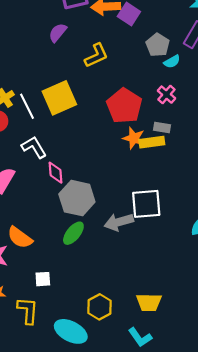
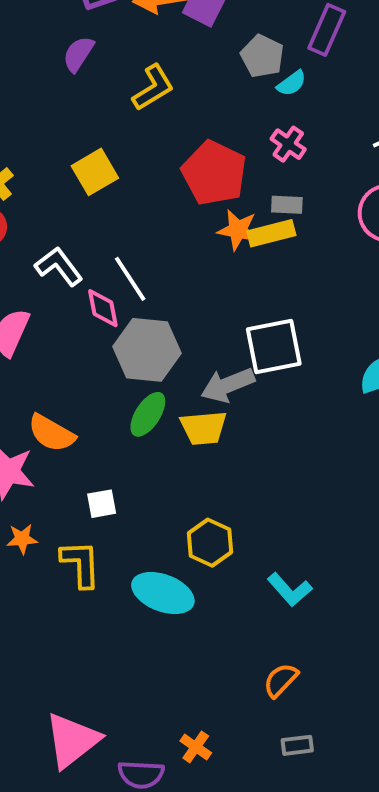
yellow square: (59, 98) -> (95, 172), size x0.7
white line: (27, 106) -> (130, 279), moved
yellow trapezoid: (149, 302) -> (204, 428), moved

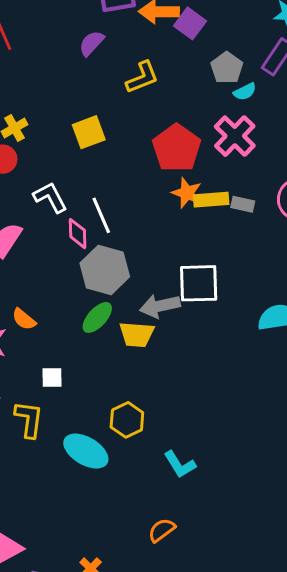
pink cross: (288, 144) -> (235, 136), size x1.6
gray rectangle: (287, 205) -> (243, 204), moved
orange semicircle: (51, 433) -> (24, 319), size x0.7

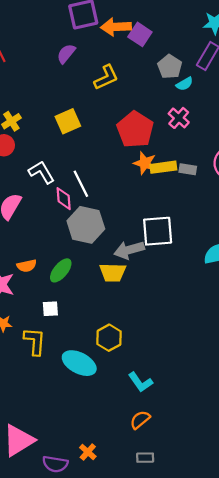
pink cross: (235, 136) -> (179, 118), size x0.7
green ellipse: (97, 317) -> (61, 270), moved
orange semicircle: (24, 319) -> (27, 266), turned -48
cyan L-shape: (180, 464) -> (140, 382), moved

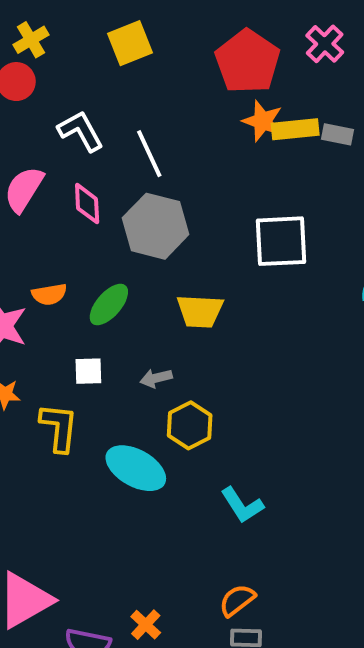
pink diamond: (64, 199) -> (87, 204), moved
gray arrow: (129, 250) -> (156, 378), moved, size x0.6
orange semicircle: (140, 420) -> (237, 600), moved

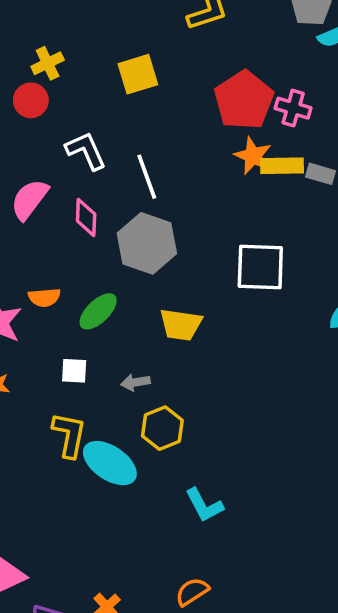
pink cross: (325, 44) -> (293, 108), moved, turned -32
yellow L-shape: (59, 427) -> (69, 435), moved

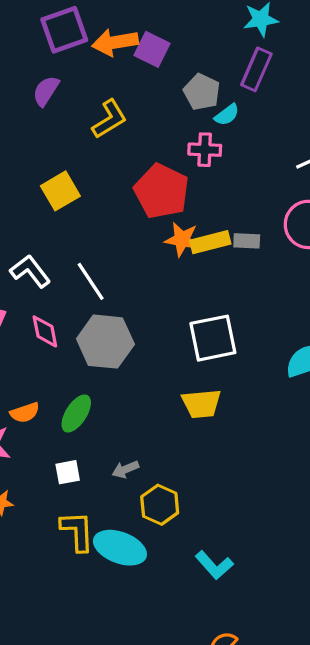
pink cross: (293, 108) -> (205, 150), moved
yellow trapezoid: (181, 325) -> (201, 404), moved

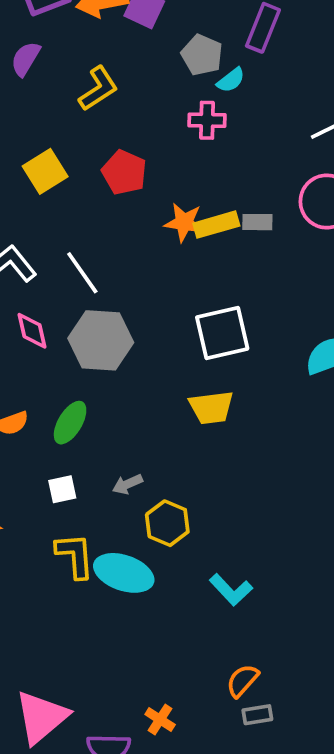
red pentagon: (162, 191) -> (124, 172), moved, size x0.7

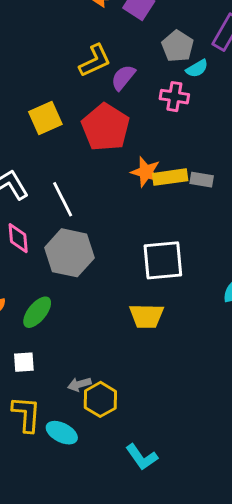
purple semicircle: (26, 59) -> (123, 77), moved
red pentagon: (124, 172) -> (106, 127), size x1.4
gray arrow: (127, 484) -> (79, 384), moved
cyan ellipse: (124, 573) -> (62, 433), size x0.7

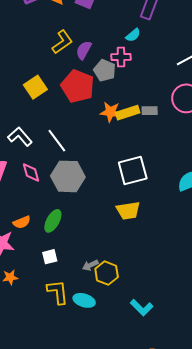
gray pentagon: (178, 46) -> (105, 70), moved

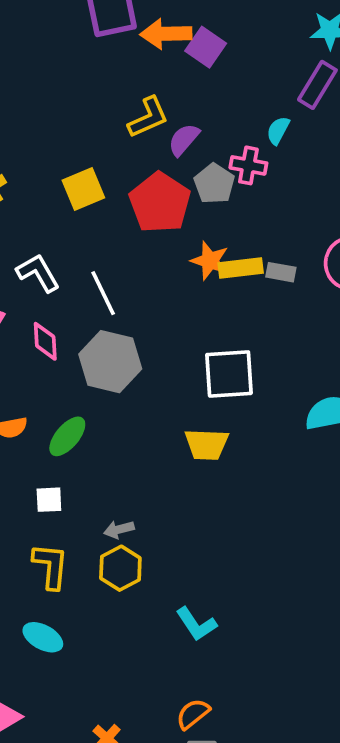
cyan semicircle: (133, 35) -> (278, 130), turned 147
yellow hexagon: (107, 273) -> (120, 568), moved
cyan ellipse: (84, 300) -> (43, 637), moved

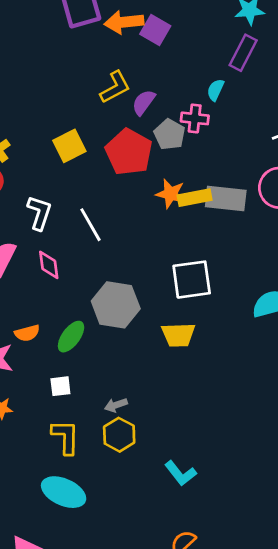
gray rectangle: (281, 272) -> (226, 199), size x1.8
white L-shape: (38, 273) -> (39, 213), turned 52
gray hexagon: (110, 362) -> (116, 305), moved
cyan ellipse: (43, 637) -> (64, 492), size x1.4

